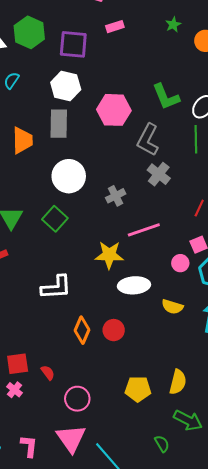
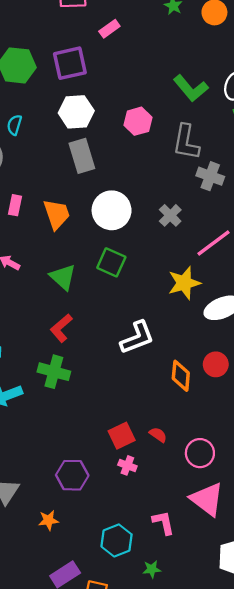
pink hexagon: (114, 110) -> (138, 121), size x0.7
orange trapezoid: (22, 140) -> (57, 214), moved

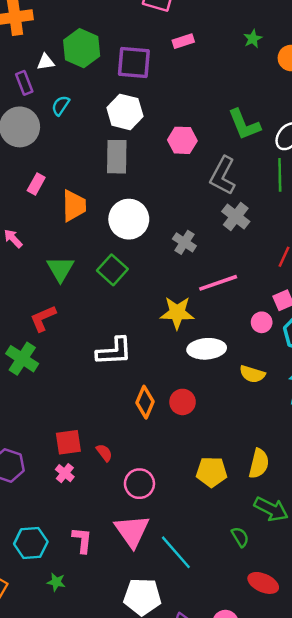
gray cross: (170, 215) -> (184, 242), turned -30

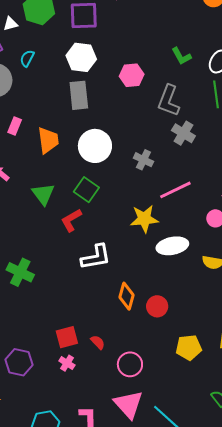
green L-shape: (244, 125) -> (181, 56), size x0.7
red L-shape: (43, 318) -> (71, 220), moved
red circle: (183, 402) -> (157, 306), moved

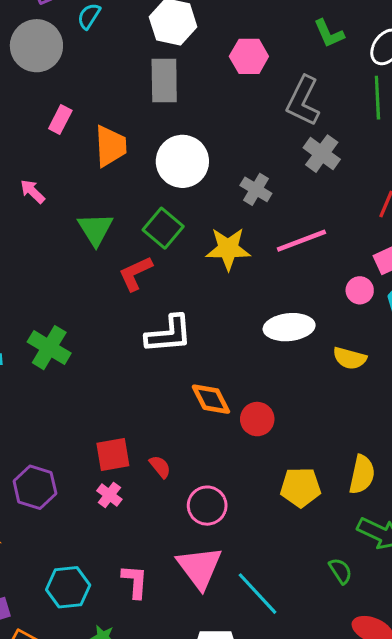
yellow star: (144, 219) -> (228, 249), moved
orange diamond: (126, 296) -> (211, 399), turned -48

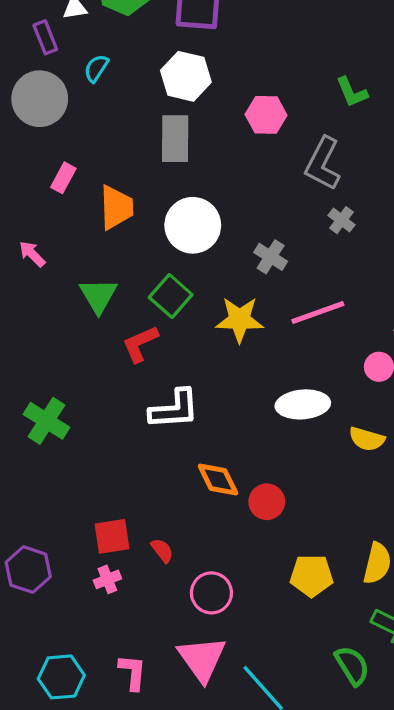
gray cross: (322, 154) -> (341, 220), size x0.7
pink cross: (109, 495) -> (107, 579), turned 30
green semicircle: (340, 571) -> (352, 666), size x1.4

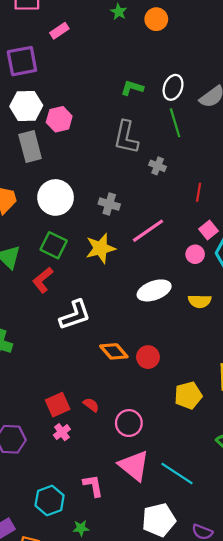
green L-shape: (352, 92) -> (132, 88), turned 145
pink hexagon: (266, 115) -> (59, 119), moved
gray cross: (341, 220) -> (158, 166), moved

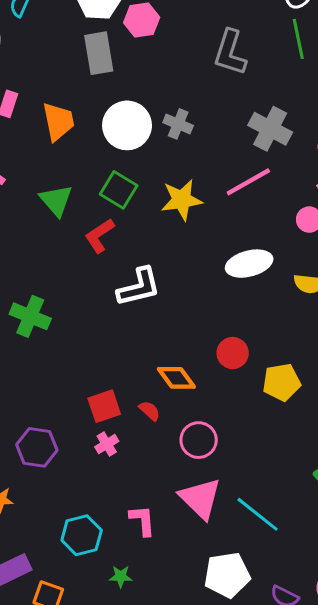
gray cross: (158, 166) -> (270, 129), moved, size x1.8
gray cross: (109, 204) -> (178, 124), moved
orange diamond: (114, 351) -> (176, 378), moved
yellow pentagon: (188, 395) -> (282, 382), moved

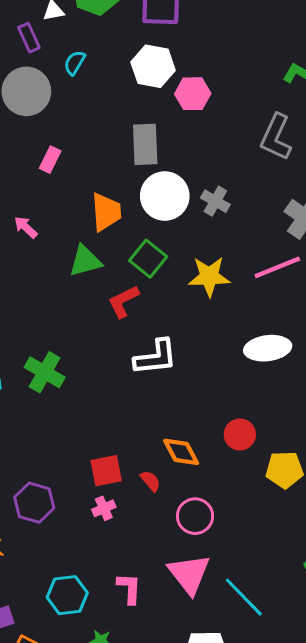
gray rectangle: (99, 53) -> (145, 144), moved
orange trapezoid: (58, 121) -> (106, 212), moved
green triangle: (56, 200) -> (85, 261), turned 48

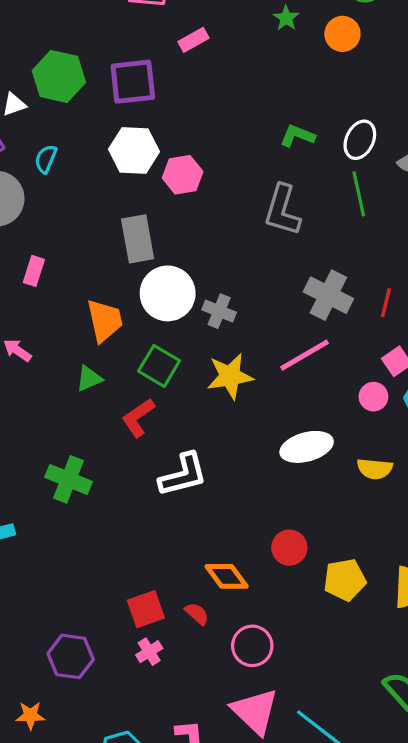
gray cross: (215, 201) -> (219, 311), moved
green triangle: (85, 261) -> (89, 379), size x0.7
green cross: (45, 372) -> (68, 479), moved

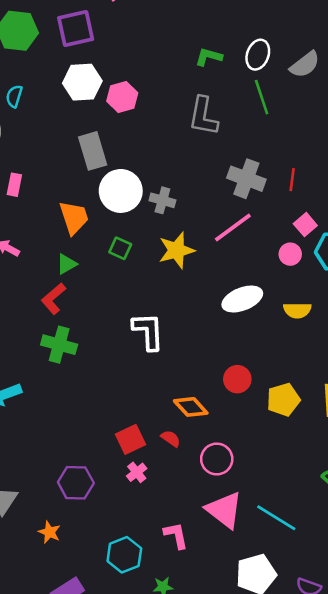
green square: (159, 366) -> (120, 248), size x0.7
red L-shape: (138, 418) -> (54, 299), moved
white L-shape: (183, 475) -> (148, 331), turned -72
orange star: (30, 715) -> (49, 532), turned 30

